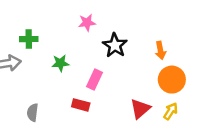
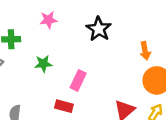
pink star: (87, 23) -> (48, 20), moved
black star: (115, 45) -> (99, 29), moved

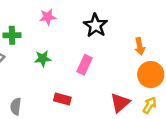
pink rectangle: (78, 80) -> (84, 65), moved

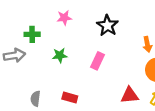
red rectangle: (62, 99) -> (70, 98), moved
red triangle: (120, 103) -> (130, 95), turned 36

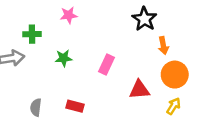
black star: (107, 25) -> (144, 19), moved
red triangle: (130, 95) -> (139, 90), moved

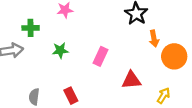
orange circle: (175, 75) -> (174, 56), moved
red rectangle: (75, 106) -> (71, 96), turned 49

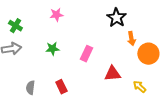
green cross: (31, 28) -> (15, 26), moved, turned 32
yellow arrow: (164, 96) -> (139, 87), turned -80

